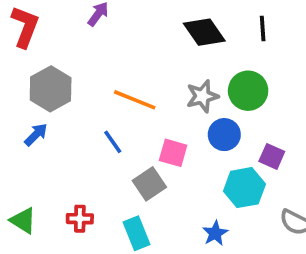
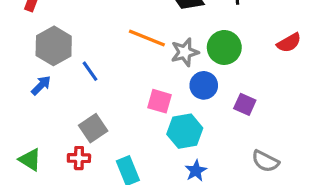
orange line: (135, 100) -> (147, 38), moved
blue line: (113, 142) -> (90, 71), moved
gray square: (149, 184) -> (93, 128), moved
cyan hexagon: (244, 188) -> (185, 131), moved

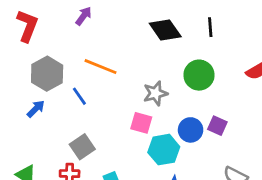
orange line: (147, 38) -> (101, 67), moved
gray star: (185, 52) -> (155, 93), moved
blue circle: (204, 85) -> (191, 130), moved

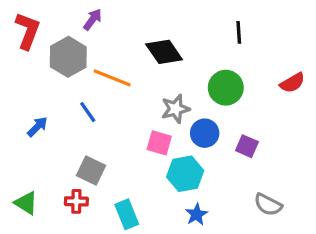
black diamond: (165, 30) -> (164, 52), moved
gray hexagon: (47, 74) -> (68, 57), moved
blue circle: (191, 130) -> (205, 133), moved
gray square: (82, 147) -> (91, 170), turned -30

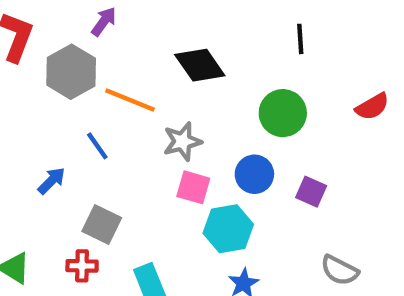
gray star: (175, 109) -> (182, 141), moved
blue arrow: (37, 127) -> (51, 181), moved

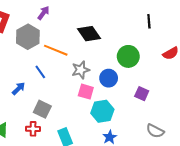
black line: (300, 39) -> (149, 21), moved
blue circle: (254, 174) -> (109, 78), moved

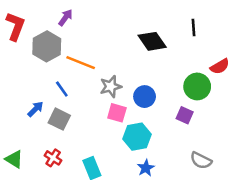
black diamond: (89, 34) -> (152, 41), moved
green circle: (128, 56) -> (197, 86), moved
gray square: (42, 109) -> (59, 119), moved
red cross: (33, 129) -> (53, 158), turned 32

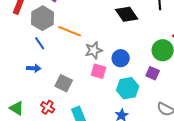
blue line: (62, 89) -> (40, 43), moved
blue arrow: (35, 109) -> (34, 68), turned 48
gray square: (59, 119) -> (64, 83), moved
cyan hexagon: (137, 137) -> (128, 88), moved

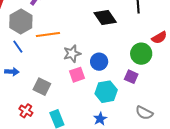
orange line: (70, 31) -> (48, 35), turned -30
pink square: (99, 71) -> (77, 75), turned -35

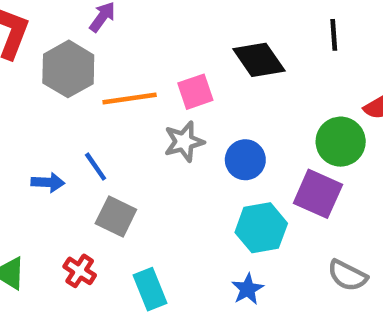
blue line: (18, 47) -> (96, 167), moved
pink square: (77, 75) -> (195, 92), moved
purple square: (131, 77) -> (318, 194), size x1.5

